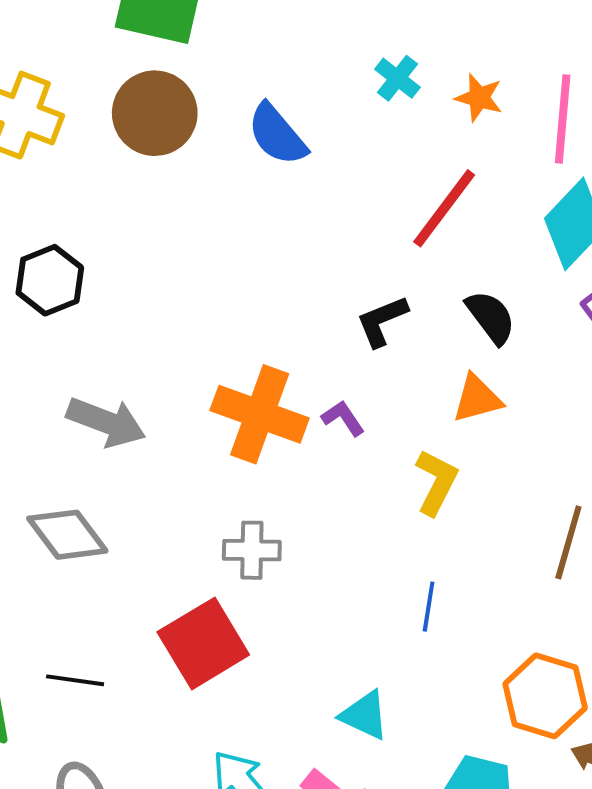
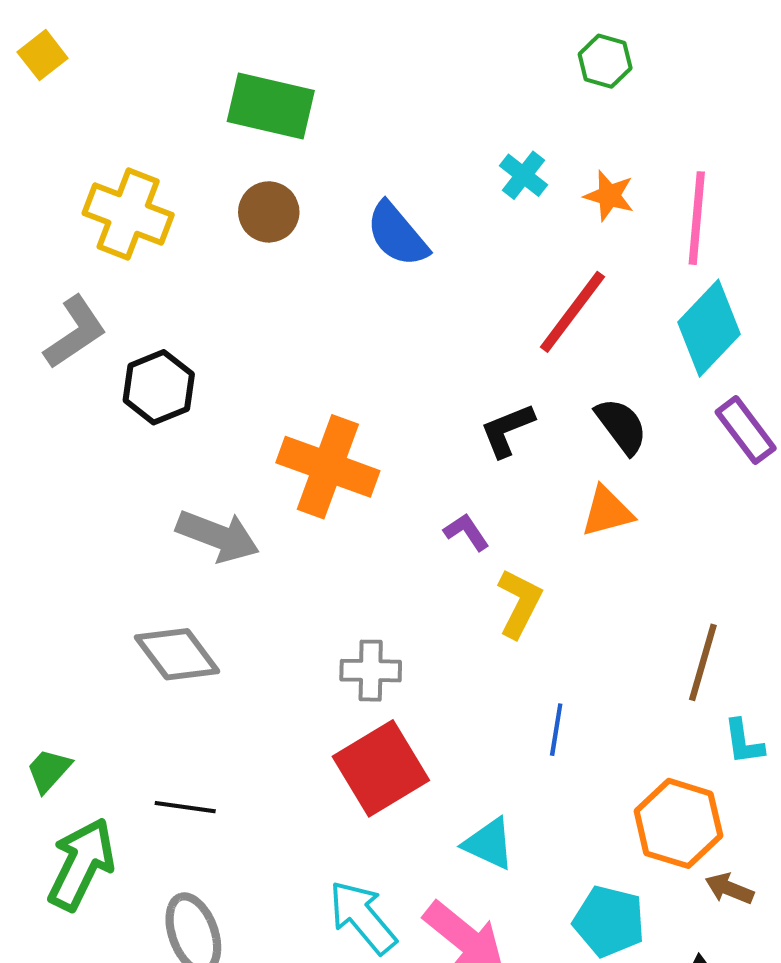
brown circle: (155, 113) -> (269, 212), size x0.7
orange cross: (260, 414) -> (328, 467), moved
yellow L-shape: (436, 482) -> (519, 603), moved
red square: (203, 643) -> (381, 768), moved

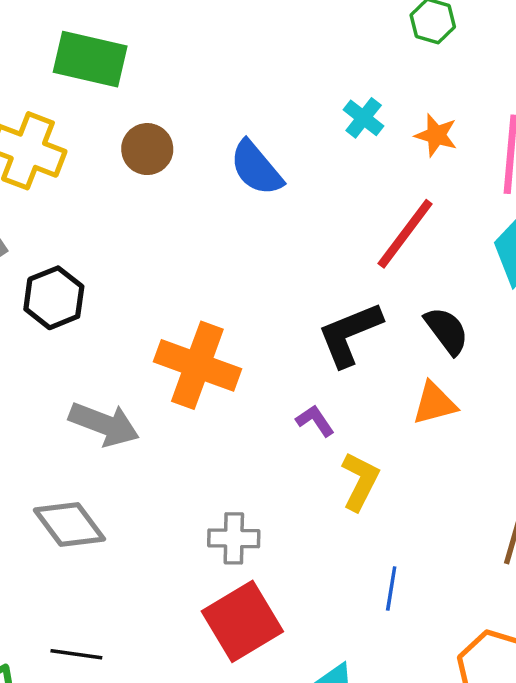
green rectangle: (271, 106) -> (90, 59), moved
black L-shape: (507, 430) -> (350, 334), size x1.4

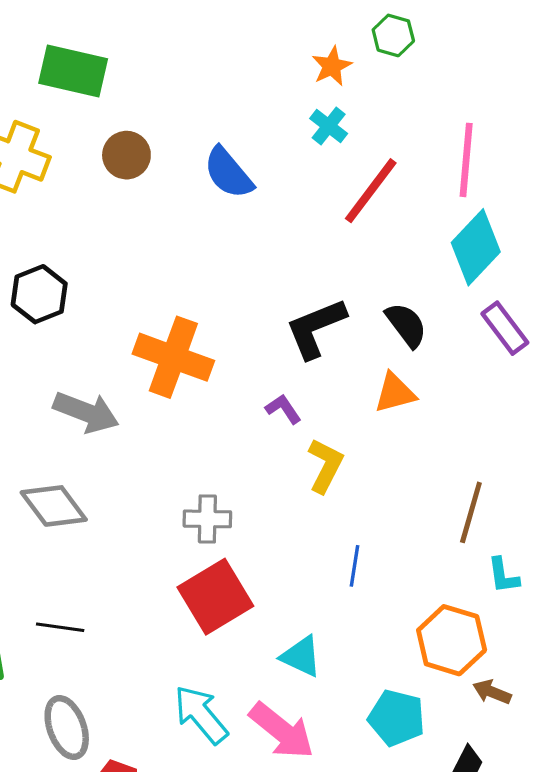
orange star: (436, 135) -> (332, 66), moved, turned 30
red line: (405, 234) -> (371, 191), moved

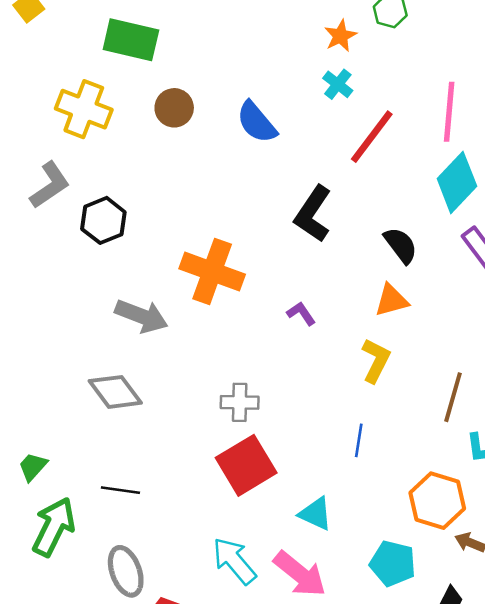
black L-shape: (316, 328) -> (313, 214), moved, turned -34
yellow L-shape: (325, 466) -> (376, 361), moved

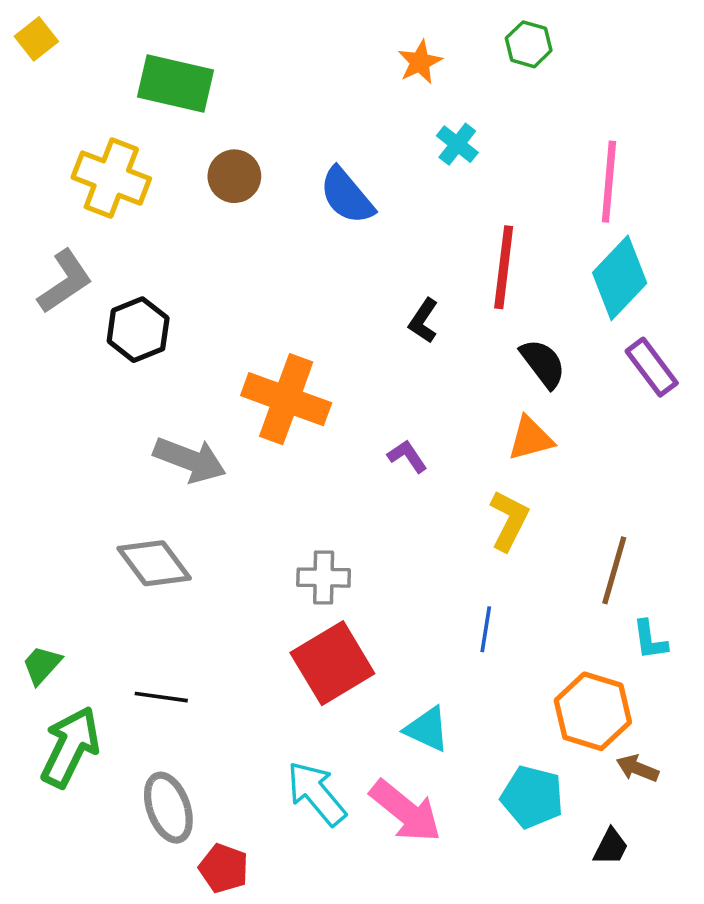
orange star: (340, 36) -> (420, 62), moved
red line: (372, 137) -> (504, 267), moved, turned -30
black L-shape: (313, 214) -> (423, 321), size x0.6

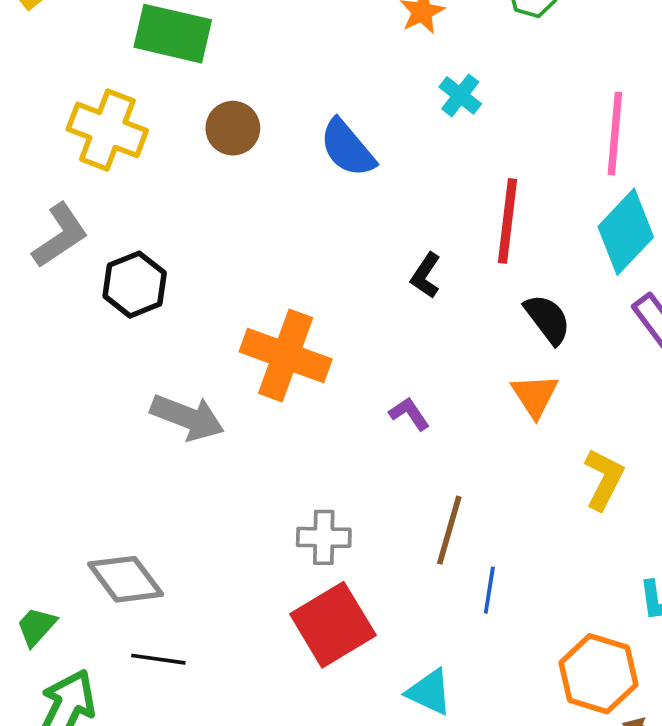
orange triangle: (530, 438) -> (535, 396), turned -48
yellow L-shape: (509, 520) -> (604, 479), moved
gray diamond: (154, 563) -> (126, 579), moved
brown line: (614, 570) -> (449, 530), moved

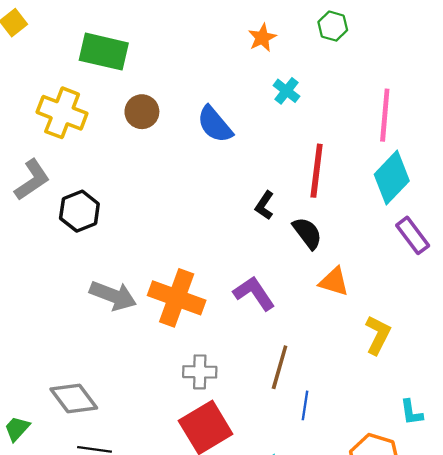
black semicircle: (548, 319) -> (307, 233), moved
orange cross: (286, 355) -> (177, 298), moved
orange triangle: (535, 396) -> (334, 282), turned -40
purple L-shape: (409, 414) -> (254, 293), size x1.6

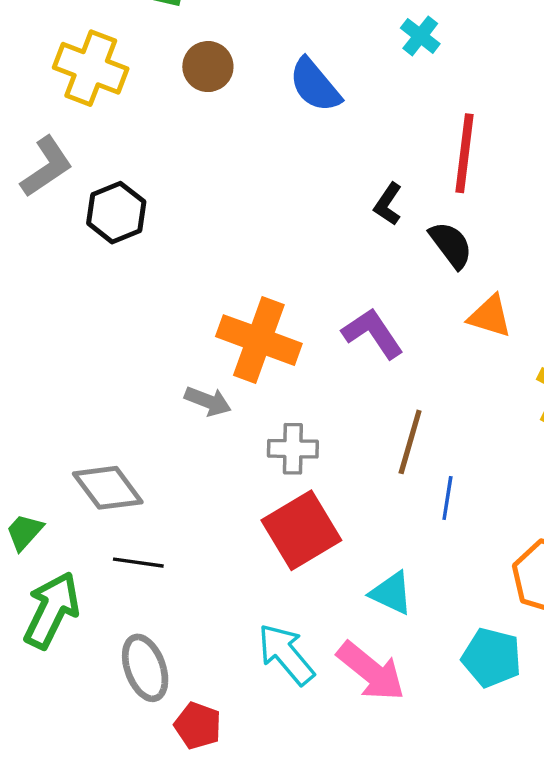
gray arrow: (113, 296) -> (208, 401), moved, size x0.7

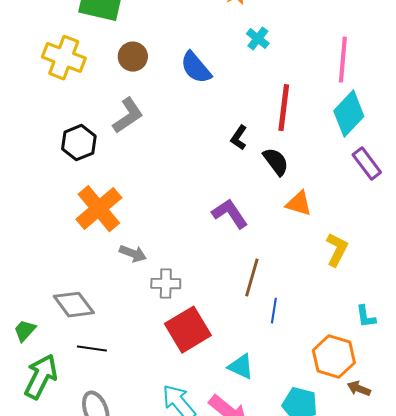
gray L-shape: (47, 167) -> (128, 116), moved
orange cross: (259, 340) -> (99, 209), moved, turned 30
gray cross: (293, 449) -> (166, 284), moved

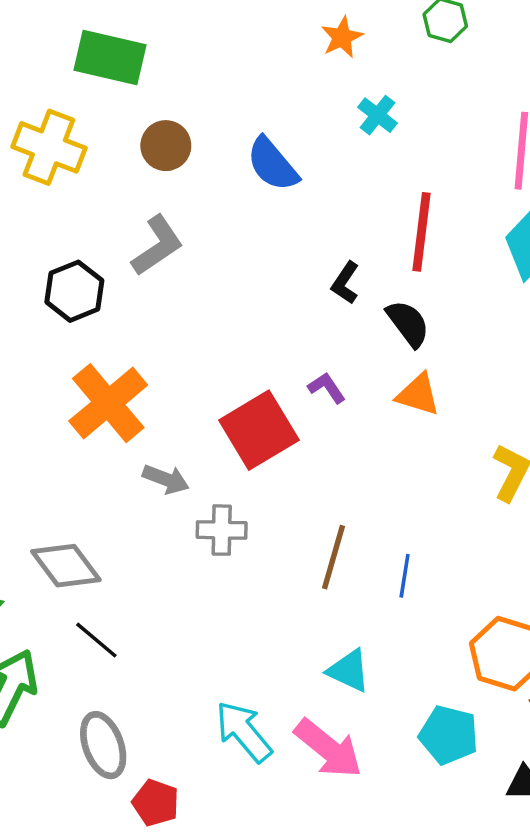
orange triangle: (299, 204) -> (418, 395), moved
purple L-shape: (230, 214) -> (327, 388), moved, size x0.6
brown line: (252, 278) -> (333, 557), moved
red square: (188, 330) -> (259, 430), moved
black line: (92, 349) -> (96, 640), turned 32

